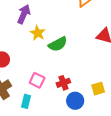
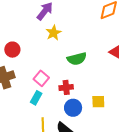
green semicircle: (58, 44) -> (77, 59), moved
cyan rectangle: (26, 101) -> (36, 98), moved

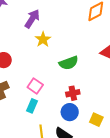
red cross: (66, 87) -> (73, 93), moved
yellow square: (98, 102) -> (96, 120), moved, turned 32

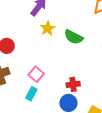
green semicircle: (69, 63) -> (74, 37), moved, turned 42

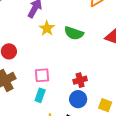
pink square: (36, 74) -> (42, 75), turned -35

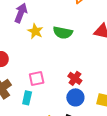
red cross: (80, 80) -> (75, 78), turned -32
cyan rectangle: (40, 95) -> (27, 98), moved

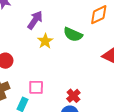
green semicircle: (63, 33) -> (73, 34), moved

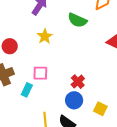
yellow star: (45, 41) -> (45, 36), moved

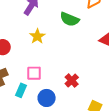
blue circle: (74, 100) -> (47, 98), moved

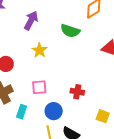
red cross: (72, 81) -> (77, 92), turned -32
cyan rectangle: (21, 90) -> (22, 112), moved

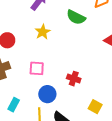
cyan rectangle: (22, 112) -> (14, 105), moved

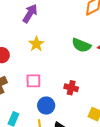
green semicircle: (76, 17) -> (81, 45), moved

